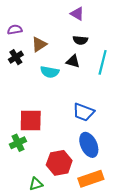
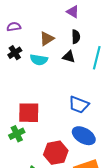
black semicircle: (80, 40) -> (76, 37), turned -96
brown triangle: (39, 44) -> (47, 39), moved
cyan semicircle: (50, 72) -> (39, 60), moved
blue ellipse: (89, 145) -> (84, 136), turned -35

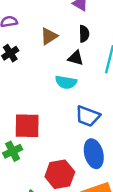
cyan semicircle: (39, 60) -> (66, 82), moved
blue ellipse: (84, 136) -> (94, 154), turned 45

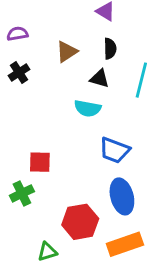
red square: (27, 126) -> (40, 162), size x0.7

